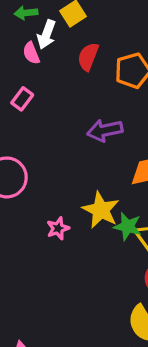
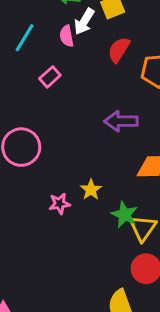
yellow star: (101, 210) -> (91, 190), moved, size x0.6

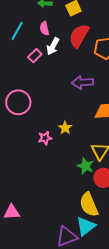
white arrow: (84, 22) -> (53, 46), moved
red semicircle: (119, 50) -> (79, 36), size x1.4
green star: (124, 215) -> (85, 166), moved

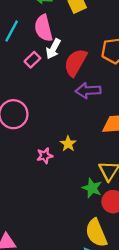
pink semicircle: (44, 28) -> (43, 28), size x1.6
red semicircle: (79, 36) -> (75, 63), moved

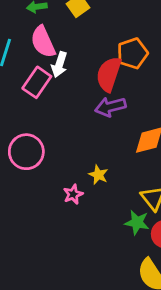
pink rectangle: (32, 60) -> (37, 82), size x1.5
red semicircle: (75, 63) -> (109, 74), moved

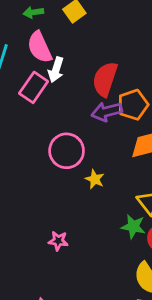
orange pentagon: (132, 53) -> (133, 105), moved
pink circle: (26, 152) -> (67, 151), moved
pink star: (73, 194) -> (58, 241), moved, turned 30

